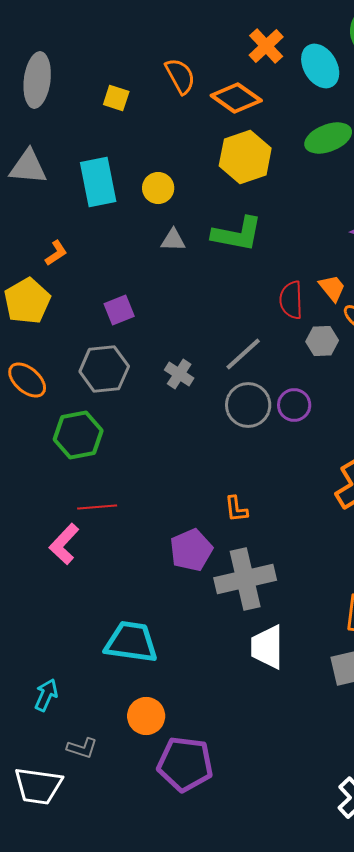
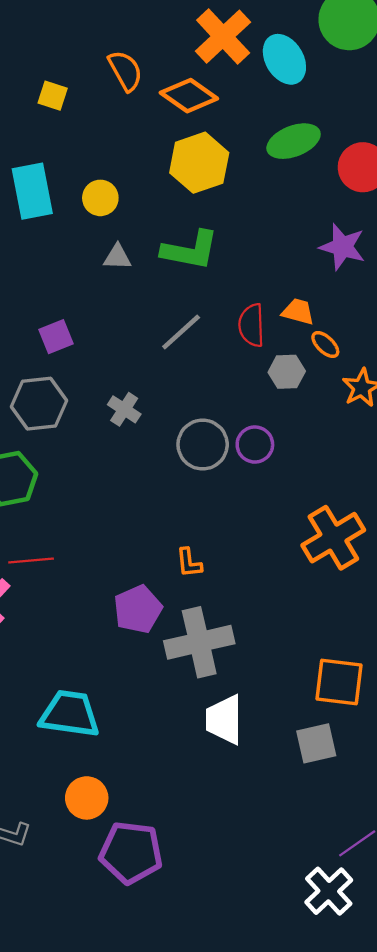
orange cross: (266, 46) -> (223, 37), size x1.4
orange trapezoid: (332, 288) -> (298, 312), turned -36
gray line: (243, 354) -> (181, 332), moved

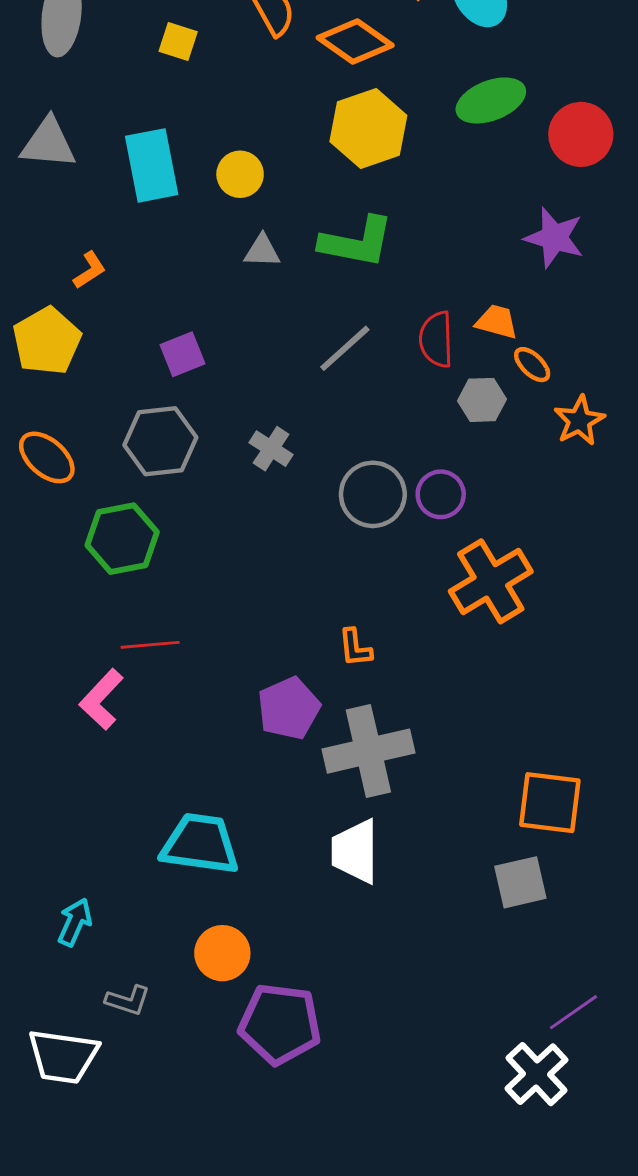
orange cross: (333, 538) -> (491, 581), moved
white trapezoid: (224, 720) -> (355, 851), moved

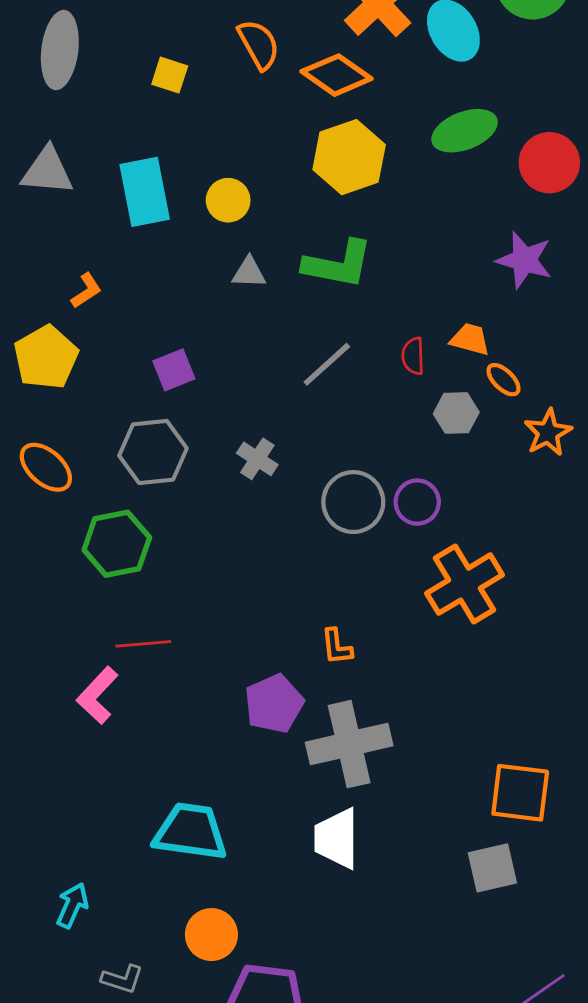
red semicircle: (436, 339) -> (413, 356), size x0.7

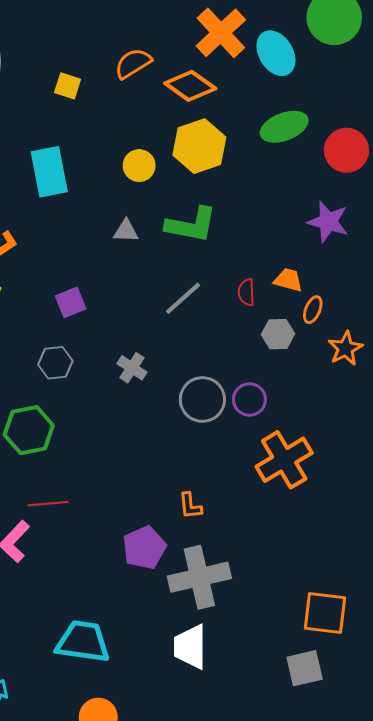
orange semicircle: (259, 44) -> (133, 63), turned -93
yellow circle: (228, 200) -> (139, 166), moved
orange ellipse: (503, 380) -> (313, 310), turned 68
gray hexagon: (153, 452) -> (55, 363), size x0.7

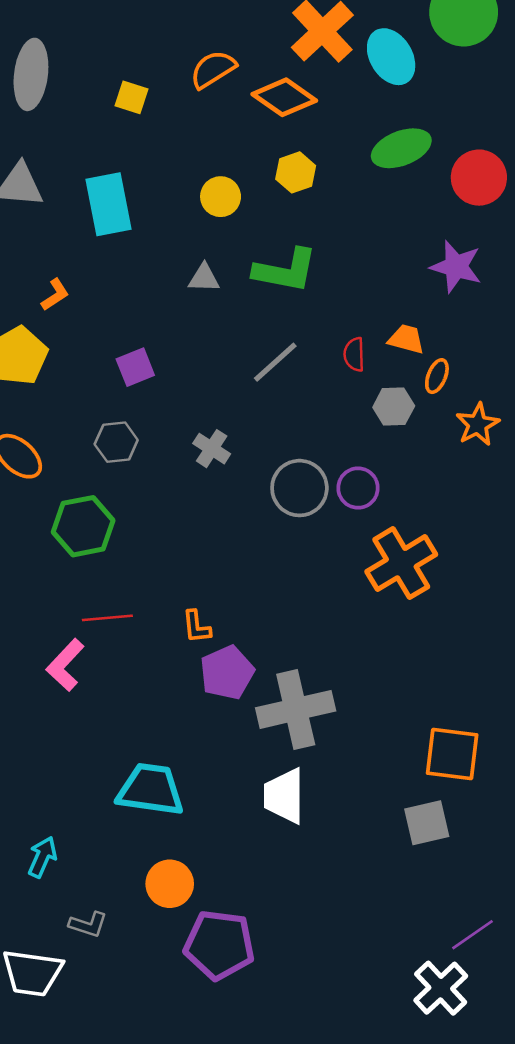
yellow hexagon: (199, 146) -> (296, 172), size x0.6
orange L-shape: (190, 506) -> (196, 627), moved

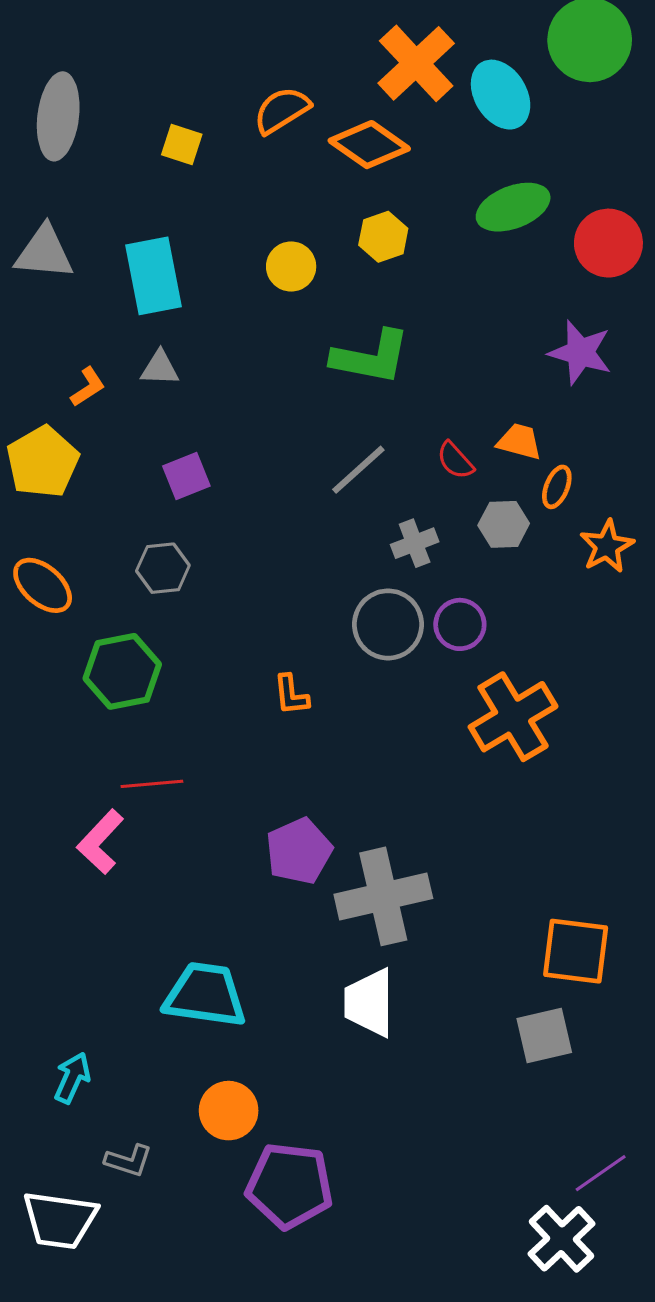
gray triangle: (204, 278) -> (160, 368), moved
red semicircle: (354, 354) -> (455, 460), turned -40
gray cross: (212, 449) -> (415, 543), moved, turned 36
orange L-shape: (196, 627) -> (291, 695), moved

